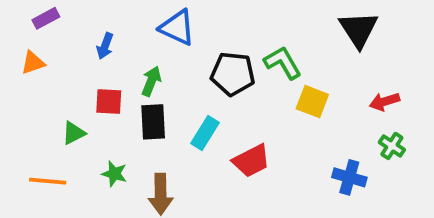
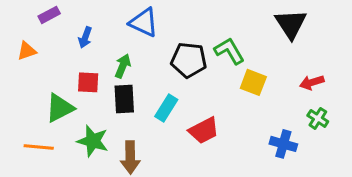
purple rectangle: (46, 18) -> (49, 15), moved
green triangle: (74, 133) -> (60, 108), size x1.5
green star: (114, 174) -> (93, 141), size x1.5

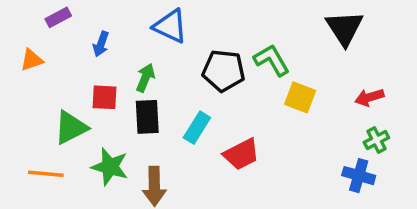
green cross: (318, 118) -> (376, 140), turned 30
blue cross: (283, 144) -> (359, 176), moved

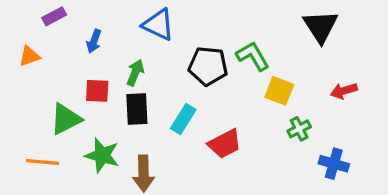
green cross: (376, 140) -> (299, 129), moved

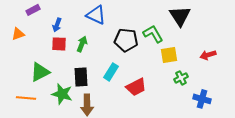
black triangle: (321, 26) -> (180, 16), moved
red square: (97, 91) -> (59, 44), moved
yellow square: (279, 91) -> (169, 55), turned -30
black rectangle: (137, 109) -> (81, 77), moved

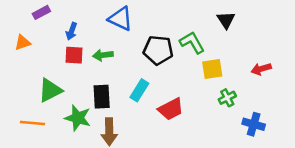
black triangle: (180, 16) -> (226, 20), size x0.7
green arrow: (82, 44) -> (103, 55), turned -119

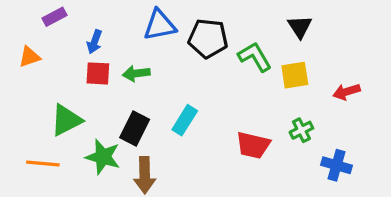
blue triangle: (120, 19) -> (160, 25), turned -36
black pentagon: (158, 50) -> (208, 38), moved
yellow square: (212, 69) -> (295, 75), moved
black rectangle: (102, 97) -> (135, 128), turned 30
red trapezoid: (171, 109) -> (253, 145), moved, turned 40

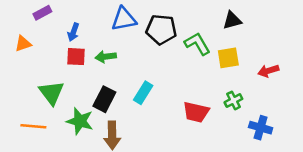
black triangle: (300, 27) -> (232, 20), turned 48
green triangle: (66, 120) -> (51, 93), turned -40

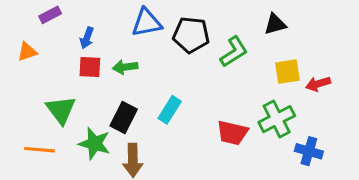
green L-shape: (197, 44) -> (234, 52), turned 88
yellow square: (228, 58) -> (287, 72), moved
green cross: (233, 100) -> (277, 119), size x1.6

